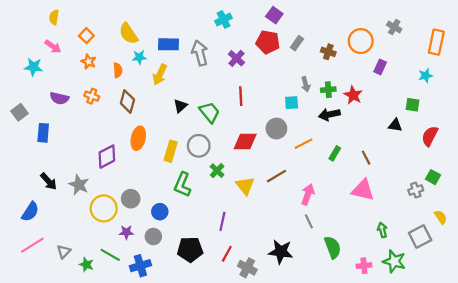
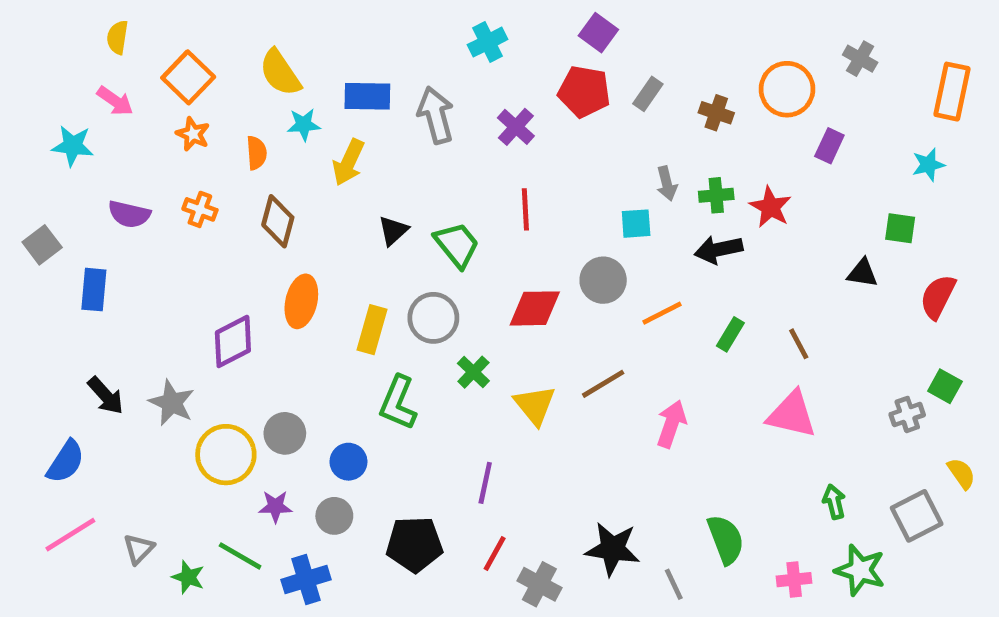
orange square: (86, 36) -> (188, 77), size x1.5
gray line: (309, 221) -> (674, 584), moved

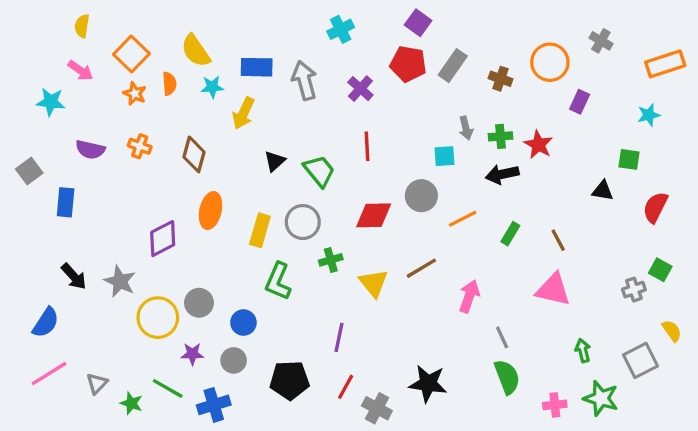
orange rectangle: (952, 92) -> (665, 64), turned 60
gray rectangle: (648, 94) -> (453, 66), size x1.4
orange semicircle: (257, 153) -> (169, 84), moved
green cross: (473, 372) -> (331, 260), turned 30
gray line: (674, 584) -> (502, 337), moved

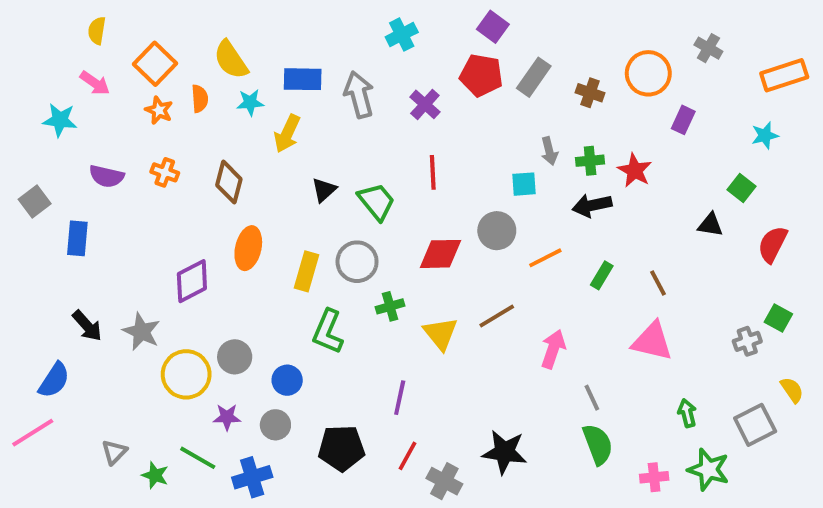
green square: (629, 159) -> (741, 188), turned 30
pink line: (49, 374) -> (33, 433), moved

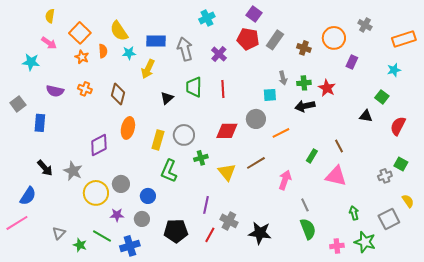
green trapezoid: (376, 202) -> (194, 87), moved, turned -140
green rectangle: (602, 275) -> (312, 156), moved
gray cross: (444, 481) -> (229, 221), moved

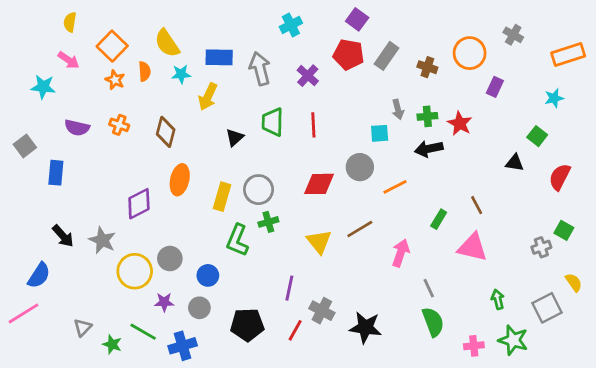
green cross: (201, 158) -> (268, 222), moved

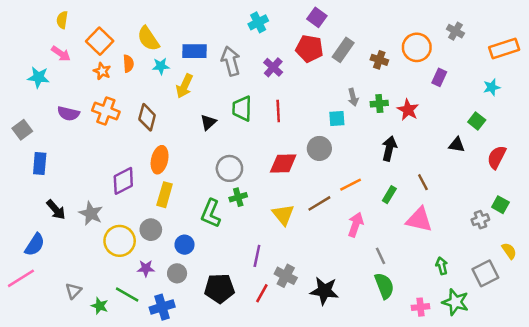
orange cross: (119, 125) -> (106, 111), size x1.5
black arrow: (429, 149) -> (389, 148), moved, turned 115
blue rectangle: (56, 173) -> (40, 163), moved
orange line: (395, 187) -> (351, 185), moved
yellow rectangle: (222, 197) -> (165, 195), moved

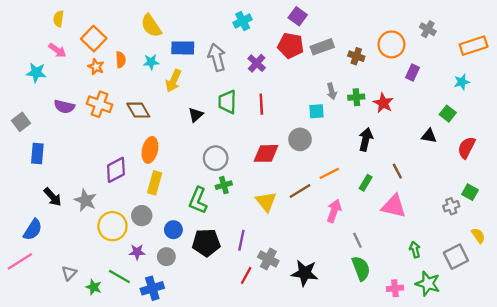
yellow semicircle: (148, 39) -> (151, 26), moved
gray rectangle: (343, 50) -> (322, 47), turned 35
brown diamond: (147, 117) -> (138, 110), turned -45
black pentagon: (219, 288) -> (206, 243), moved

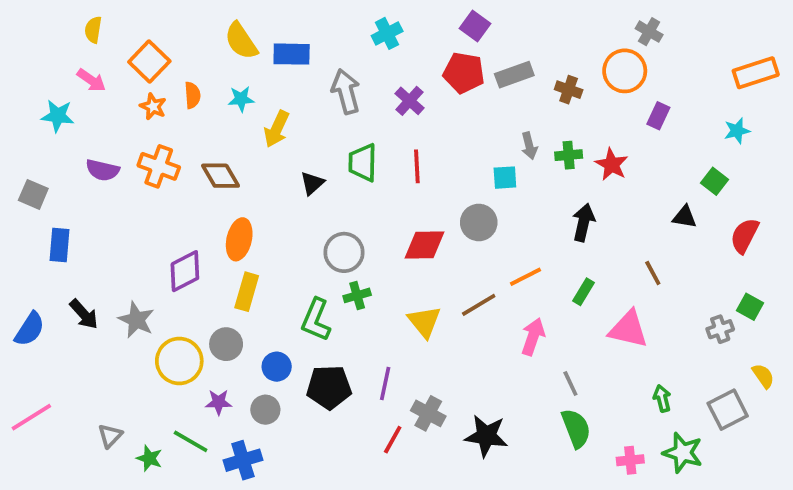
gray cross: (428, 29) -> (649, 32), moved
blue rectangle: (183, 48) -> (292, 54), moved
gray square: (21, 122) -> (33, 194), turned -30
brown line: (397, 171) -> (653, 273), moved
blue semicircle: (33, 230) -> (30, 329), moved

